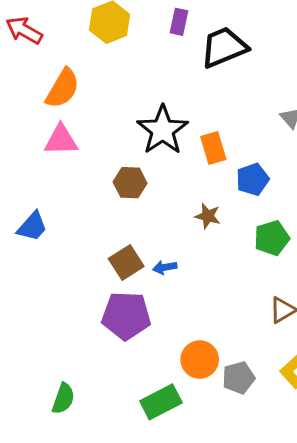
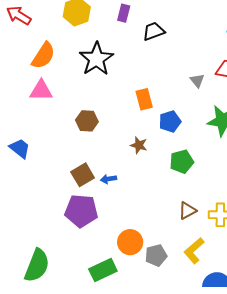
black trapezoid: (224, 47) -> (154, 31), size x0.7
black star: (163, 130) -> (96, 59), moved
blue trapezoid: (32, 227) -> (20, 148), turned -95
green semicircle: (63, 399) -> (37, 266), size x1.6

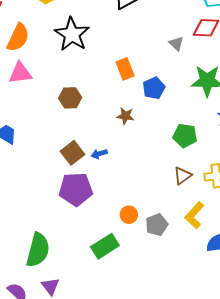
green pentagon: (182, 162) -> (185, 136), moved, turned 30
orange circle: (130, 242) -> (129, 215), size x0.7

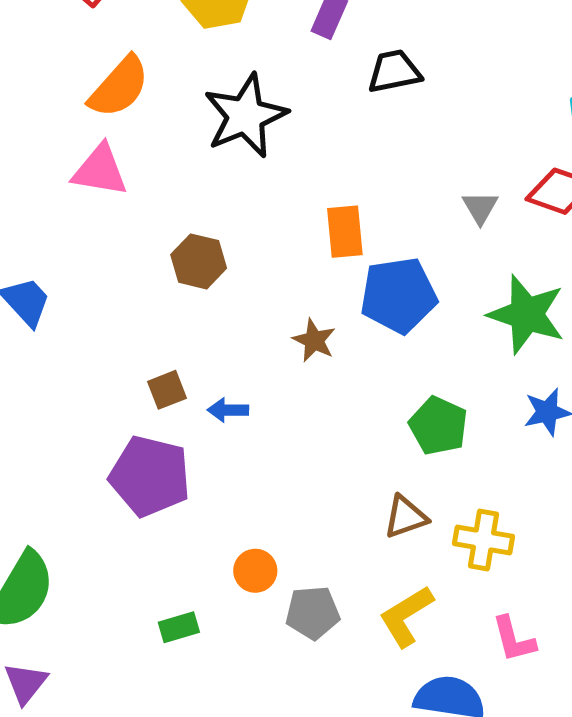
blue pentagon: (154, 88) -> (399, 295), size x1.4
brown square: (73, 153) -> (167, 390), size x0.7
green rectangle: (105, 246) -> (179, 627), size x0.6

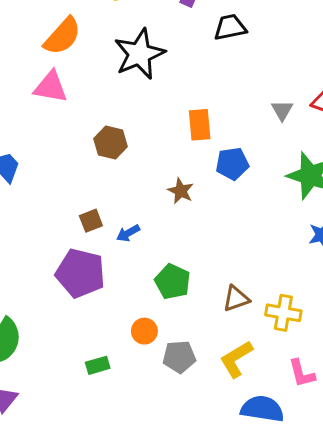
blue pentagon: (399, 295) -> (232, 164), size x0.7
blue arrow: (228, 410) -> (128, 233), turned -30
green pentagon: (438, 426) -> (173, 282), moved

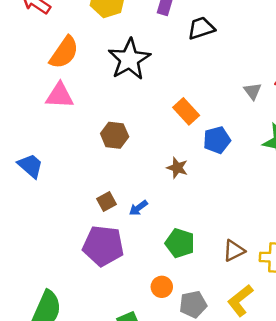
orange rectangle: (200, 125) -> (186, 111), turned -30

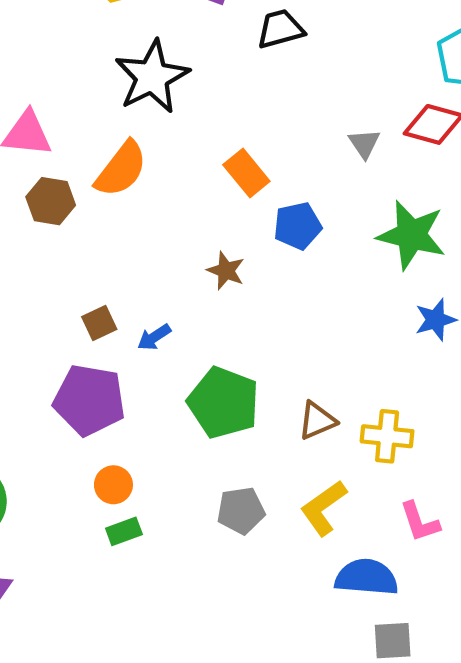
orange semicircle: (64, 53) -> (121, 169), moved
brown hexagon: (115, 135) -> (51, 201), moved
green pentagon: (180, 243) -> (224, 403), size x1.4
orange circle: (162, 287) -> (113, 485), moved

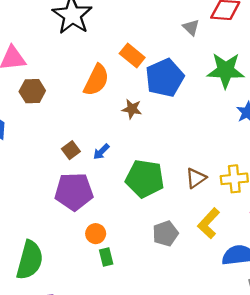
orange semicircle: (121, 169) -> (96, 80), moved
blue pentagon: (298, 226) -> (165, 78), size x1.5
green rectangle: (124, 531) -> (106, 257), turned -72

